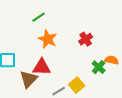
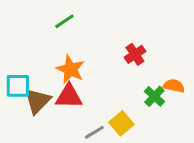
orange star: (48, 39) -> (70, 69), moved
brown triangle: (29, 79) -> (37, 101), moved

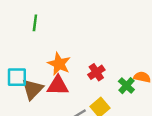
green line: (64, 21) -> (35, 23), moved, turned -49
red cross: (135, 54) -> (96, 72), moved

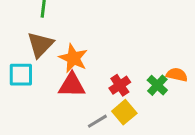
red cross: (96, 72) -> (120, 85), moved
brown triangle: (33, 89) -> (40, 45), moved

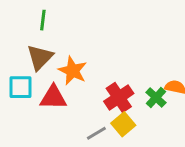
red triangle: (72, 85) -> (53, 97), moved
red cross: (120, 85) -> (119, 97), size x1.4

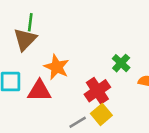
brown triangle: (40, 57) -> (25, 39), moved
green cross: (156, 97) -> (121, 63), moved

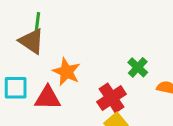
brown triangle: (25, 39) -> (32, 41), turned -40

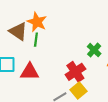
green line: (37, 22) -> (36, 40), moved
orange star: (66, 72) -> (37, 22), moved

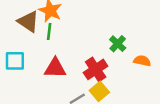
red triangle: (30, 72) -> (55, 68), moved

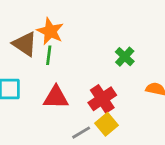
green cross: (118, 44) -> (125, 57), moved

